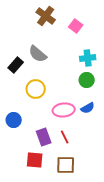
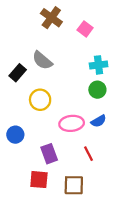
red line: (65, 137) -> (88, 154), moved

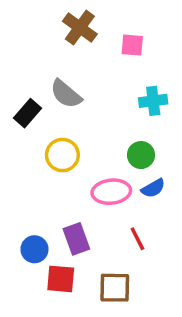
pink square: (85, 29) -> (132, 45), turned -32
green circle: (97, 90) -> (141, 155), moved
blue circle: (15, 135) -> (34, 249), moved

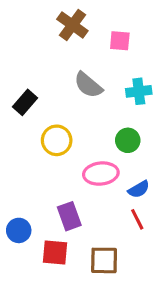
gray semicircle: (66, 94) -> (88, 85), moved
blue semicircle: (153, 188) -> (139, 189), moved
red line: (137, 239) -> (137, 219), moved
blue circle: (34, 249) -> (19, 230), moved

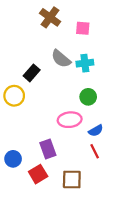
cyan cross: (139, 91) -> (85, 63), moved
black rectangle: (25, 102) -> (32, 73), moved
yellow circle: (57, 140) -> (14, 96), moved
red square: (55, 253) -> (38, 174), turned -36

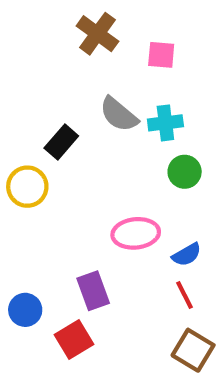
green circle: (88, 97) -> (185, 172), moved
brown square: (72, 180) -> (193, 350), moved, turned 30

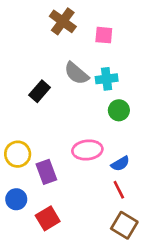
yellow circle: (27, 187) -> (18, 154), moved
purple rectangle: (93, 291) -> (46, 172), moved

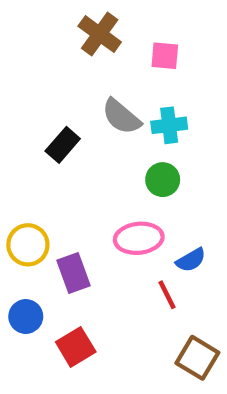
green circle: (119, 110) -> (163, 180), moved
red line: (119, 190) -> (167, 295), moved

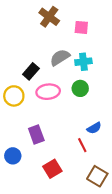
gray semicircle: (121, 117) -> (60, 57), turned 108
pink ellipse: (139, 238) -> (48, 92), moved
yellow circle: (28, 245) -> (14, 96), moved
red square: (76, 347) -> (52, 169), moved

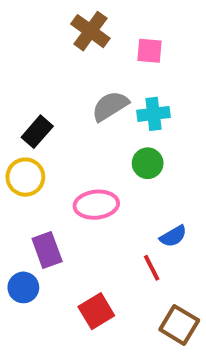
black rectangle: (31, 71) -> (37, 132), moved
pink ellipse: (48, 92) -> (96, 205), moved
purple rectangle: (36, 134) -> (47, 250), moved

